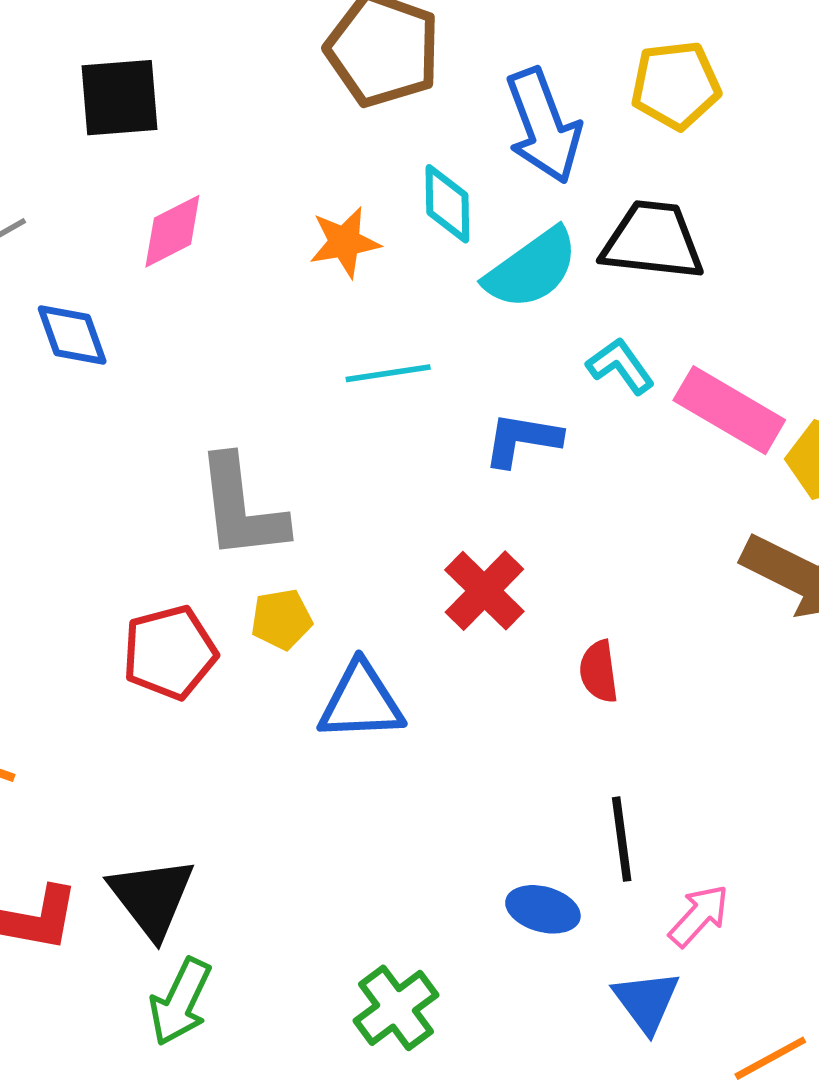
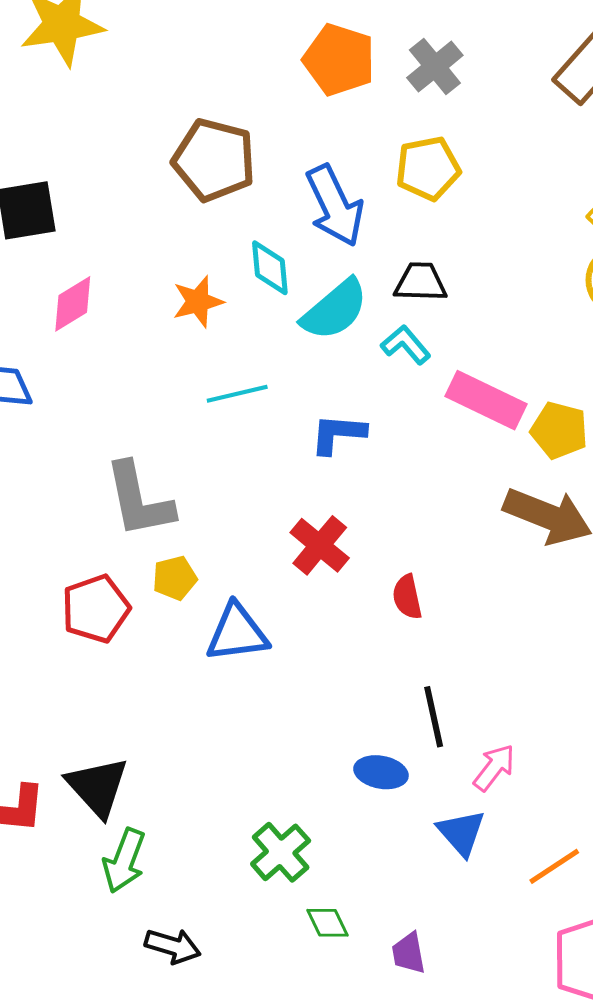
black trapezoid: (653, 241) -> (421, 282), size x0.7
cyan L-shape: (621, 366) -> (406, 345), moved

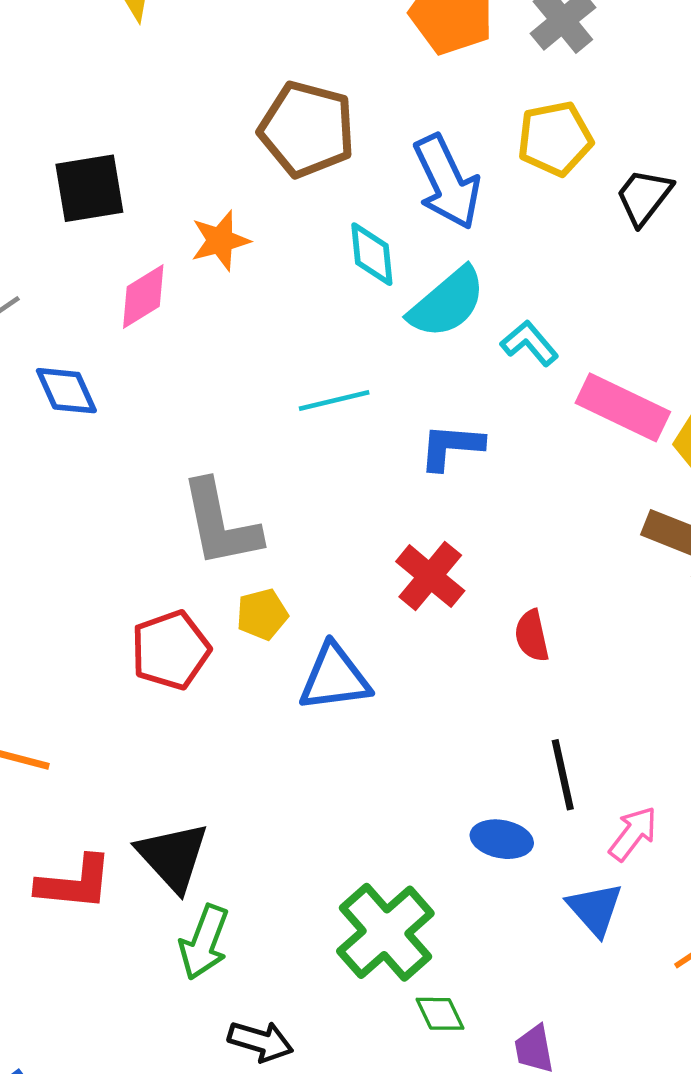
black trapezoid: (421, 282) -> (644, 197), moved, turned -54
orange star: (198, 302) -> (220, 241), moved
green cross: (281, 852) -> (385, 932), size x1.4

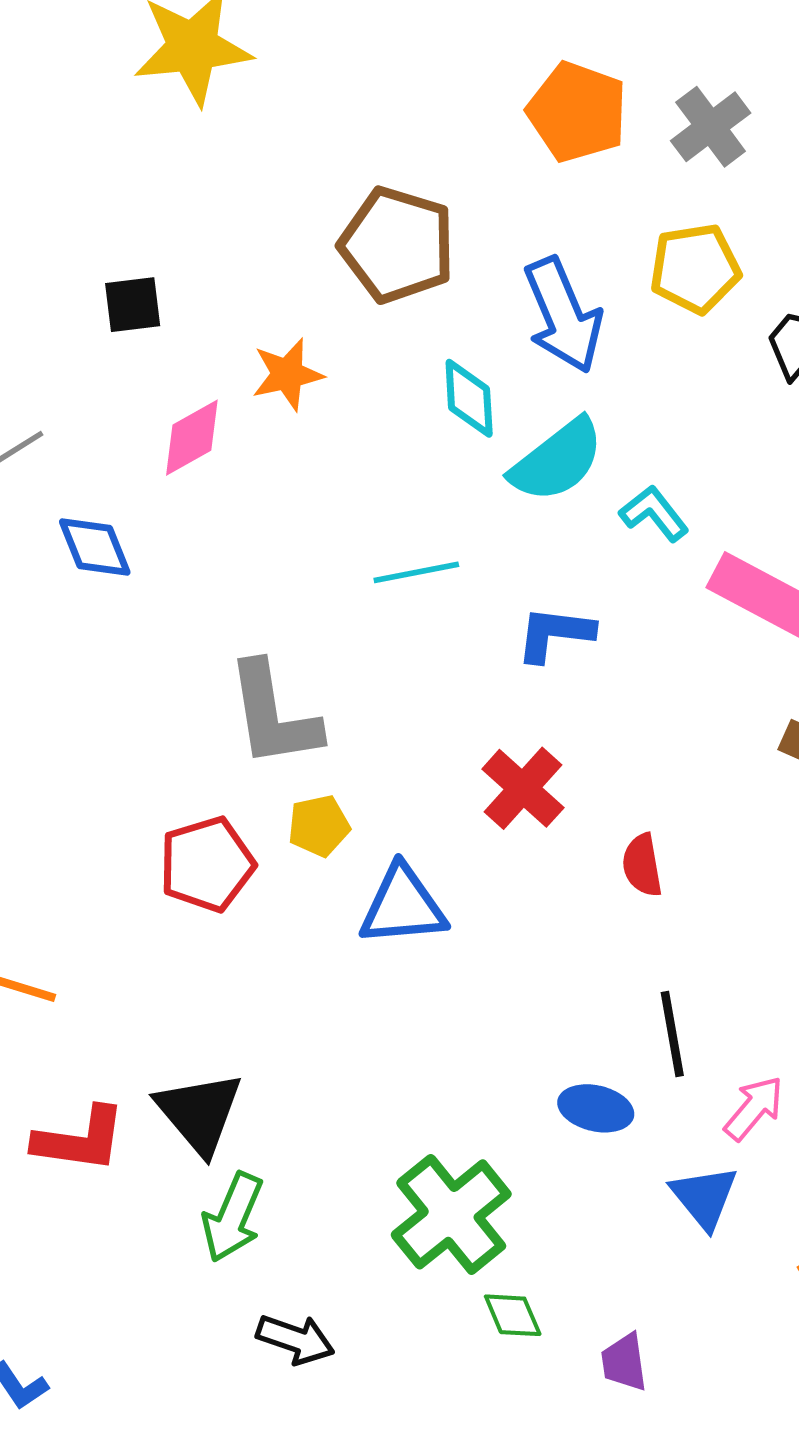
black square: (89, 188) -> (133, 305), size x0.7

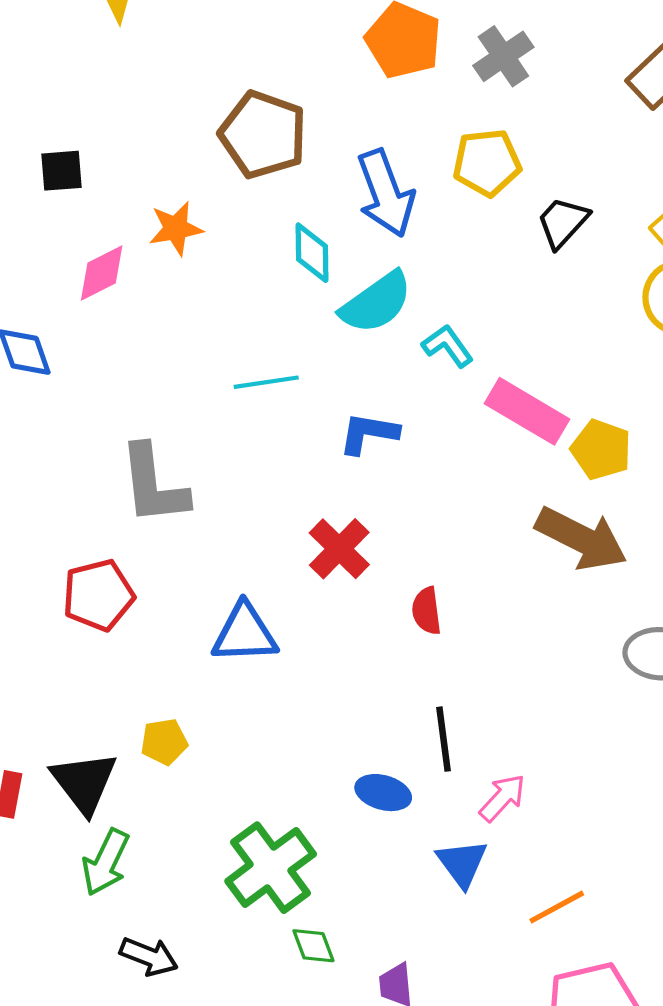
yellow pentagon: (319, 826) -> (164, 742), moved

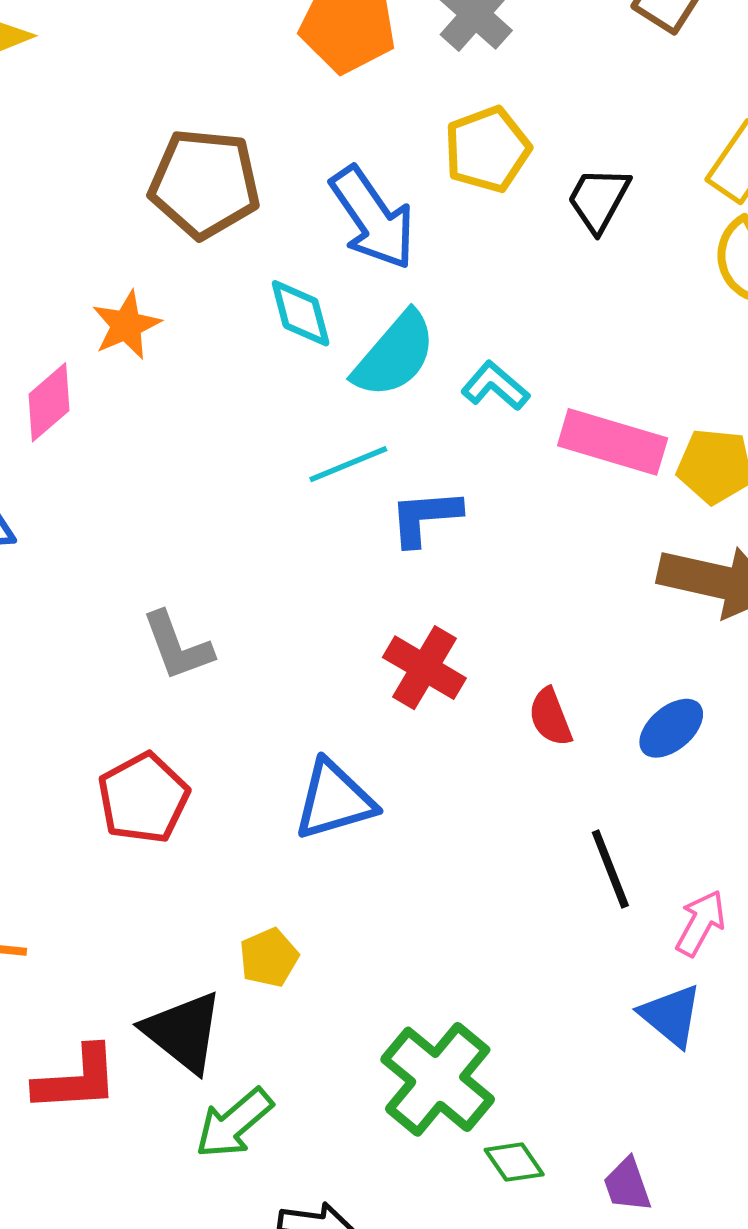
cyan line: (266, 382) -> (348, 464), moved
gray L-shape: (154, 485) -> (177, 646), size x0.7
blue ellipse: (383, 793) -> (671, 728), moved, turned -42
green arrow: (106, 862) -> (234, 1123), turned 38

